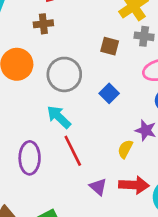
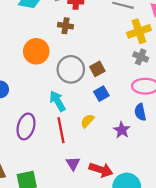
brown square: (110, 46) -> (97, 69), moved, turned 32
yellow semicircle: (125, 149) -> (87, 121), moved

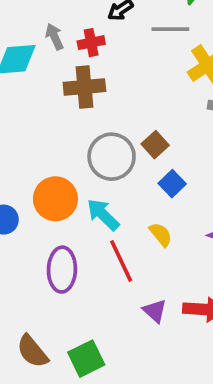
brown cross: (66, 26) -> (84, 87), size x1.5
orange circle: (36, 51) -> (55, 199), moved
yellow semicircle: (87, 121) -> (161, 234), turned 112

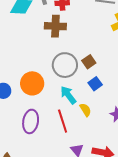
cyan arrow: (103, 215) -> (68, 95), moved

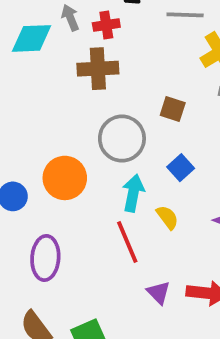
brown square: (89, 62) -> (173, 109), moved, turned -32
cyan arrow: (68, 95) -> (133, 193), turned 54
purple ellipse: (31, 121) -> (45, 258), moved

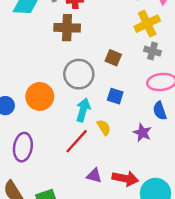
blue square: (181, 168) -> (115, 96), turned -35
red line: (127, 242) -> (77, 141), turned 60
purple triangle: (159, 293) -> (94, 176), turned -35

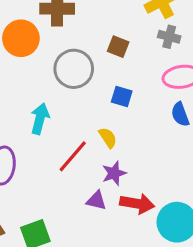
orange circle: (40, 96) -> (21, 38), moved
cyan arrow: (83, 110) -> (40, 119), moved
purple star: (142, 133) -> (114, 173), moved, turned 30

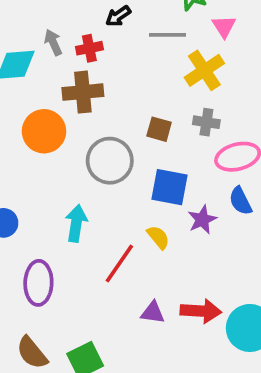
gray cross: (169, 37) -> (206, 122), moved
blue square: (122, 96) -> (170, 187), size x1.5
purple star: (114, 173) -> (202, 220), moved

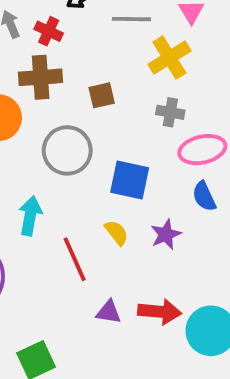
red cross: (89, 48) -> (49, 31), turned 35
brown square: (159, 129) -> (102, 95), moved, turned -30
purple star: (202, 220) -> (166, 234), moved
red line: (119, 263) -> (75, 259), turned -60

